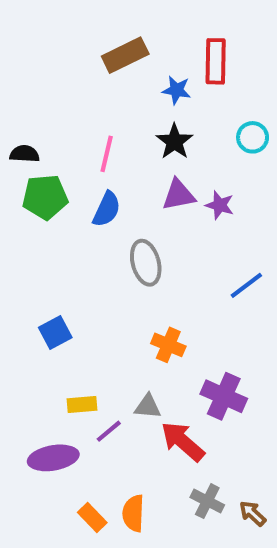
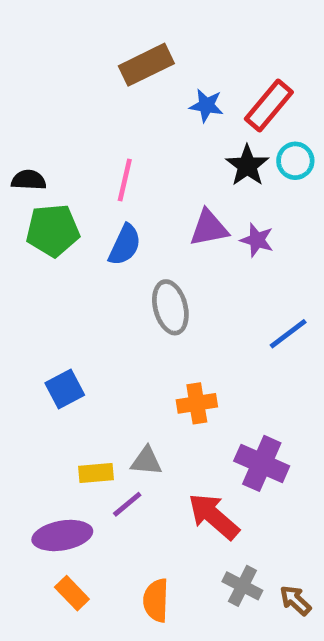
red rectangle: (216, 61) -> (269, 106), moved, turned 39
black star: (174, 141) -> (247, 166), moved
orange cross: (168, 345) -> (197, 403), turned -32
gray triangle: (148, 407) -> (146, 461), moved
orange rectangle: (92, 517) -> (72, 593), moved

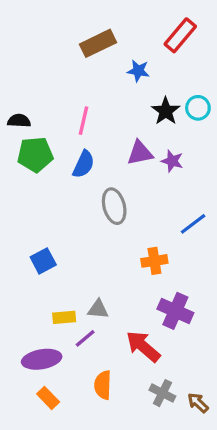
red rectangle: (269, 106) -> (180, 35), moved
orange cross: (197, 403) -> (154, 261), moved
orange semicircle: (156, 600) -> (103, 385), moved

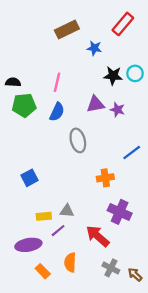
black star: (166, 111) -> (113, 76), turned -30
orange rectangle: (48, 398) -> (43, 271), moved

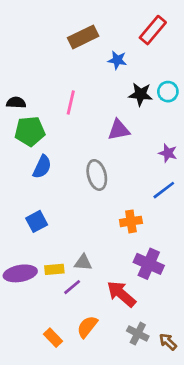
purple star: (117, 110) -> (168, 153), moved
blue semicircle: (57, 112) -> (42, 167), moved
purple ellipse: (28, 245) -> (20, 273), moved
orange semicircle: (70, 262) -> (87, 327), turned 36

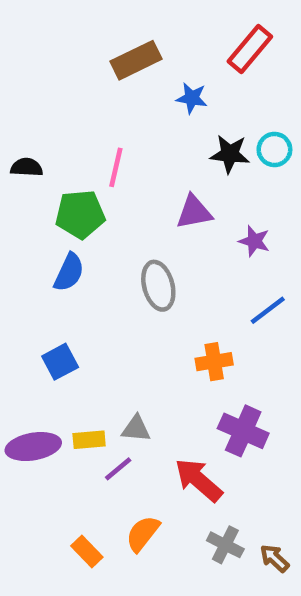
green pentagon: (30, 131) -> (80, 214), moved
purple star: (168, 153) -> (254, 241), moved

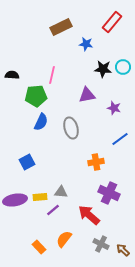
blue semicircle: (69, 272) -> (41, 122), moved

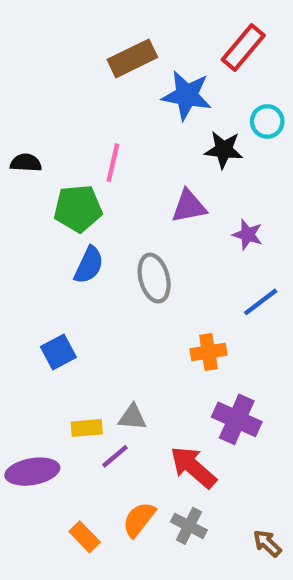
blue star: (86, 44) -> (187, 95), size x1.6
cyan circle: (123, 67) -> (267, 121), moved
purple ellipse: (15, 200) -> (32, 472), moved
gray cross: (101, 244) -> (189, 526), moved

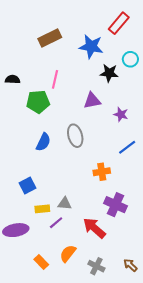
brown rectangle: (132, 58) -> (50, 38), moved
blue semicircle: (89, 265) -> (43, 142), moved
blue square: (58, 352) -> (27, 186), moved
gray cross: (189, 526) -> (96, 266), moved

